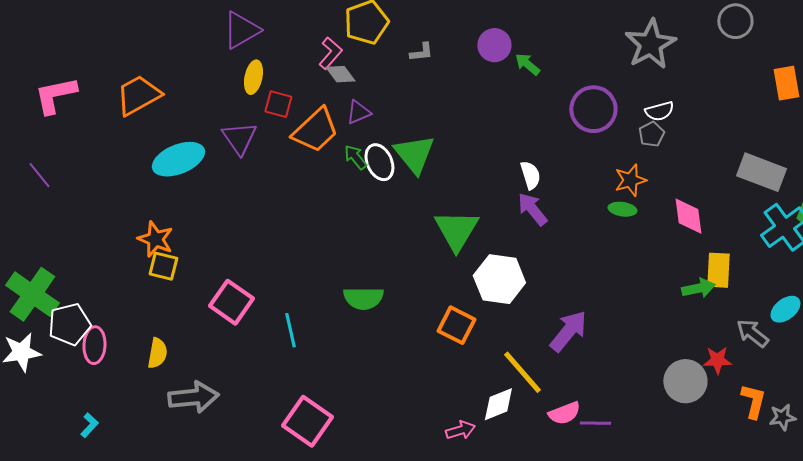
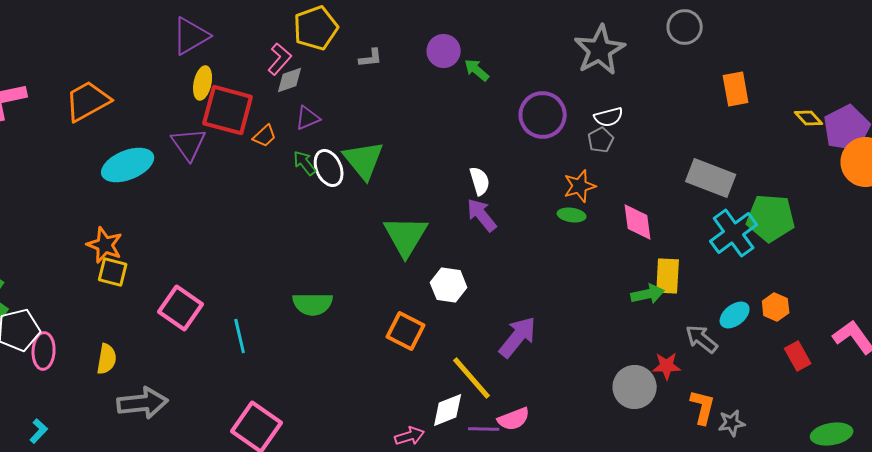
gray diamond: (340, 74) -> (290, 80), turned -72
red square: (278, 104) -> (228, 110), size x1.8
orange trapezoid: (315, 130) -> (265, 136), size x0.5
white hexagon: (499, 279) -> (449, 285), size x0.7
purple line: (595, 423) -> (484, 429), moved

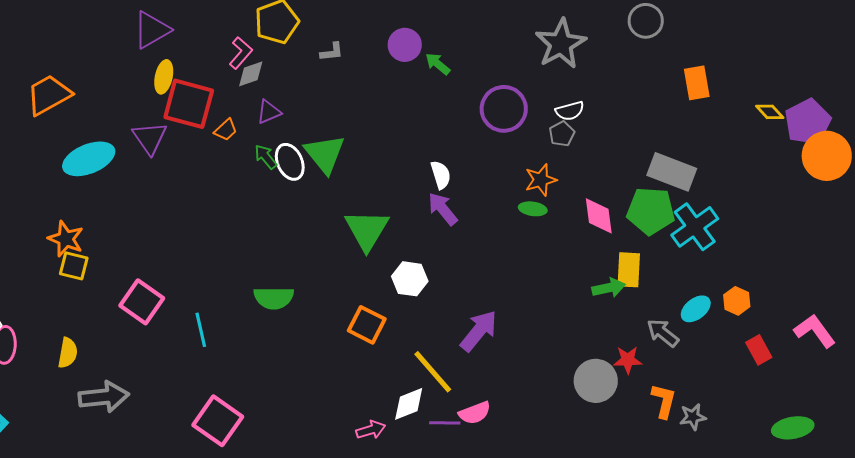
green pentagon: (771, 218) -> (651, 211), moved

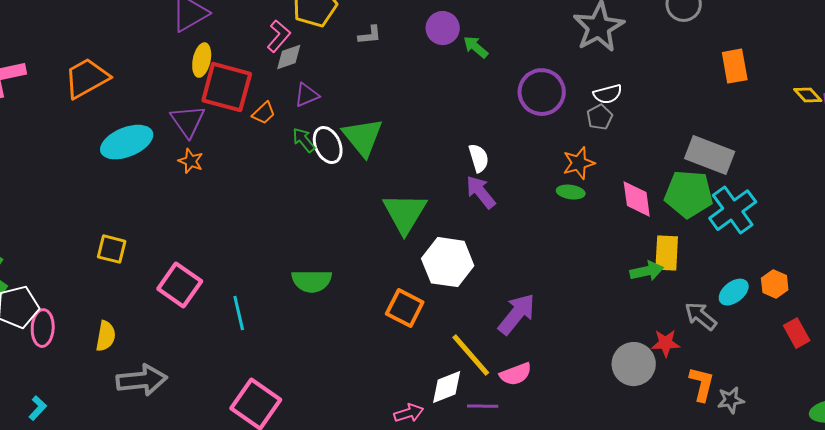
orange star: (66, 239) -> (191, 161), moved, size x0.7
white hexagon: (410, 279) -> (448, 262), size x1.4
pink semicircle: (475, 413) -> (516, 374), moved

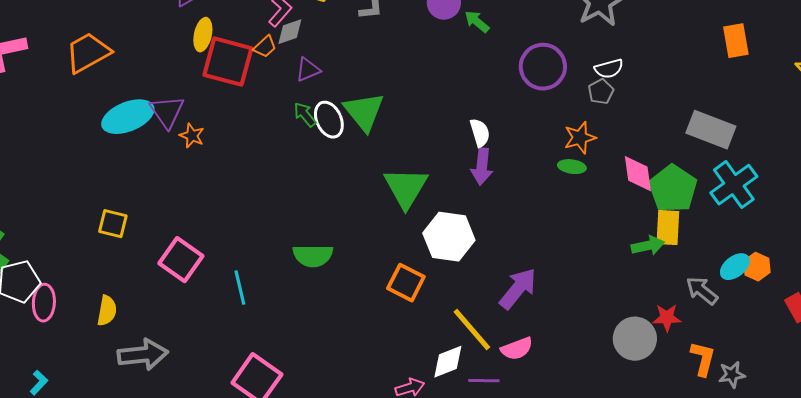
orange trapezoid: (264, 113) -> (265, 47), moved
purple triangle: (188, 121) -> (167, 112), moved
purple arrow: (481, 192) -> (482, 167), turned -135
green pentagon: (689, 194) -> (673, 189), moved, turned 30
orange hexagon: (775, 284) -> (757, 267), moved

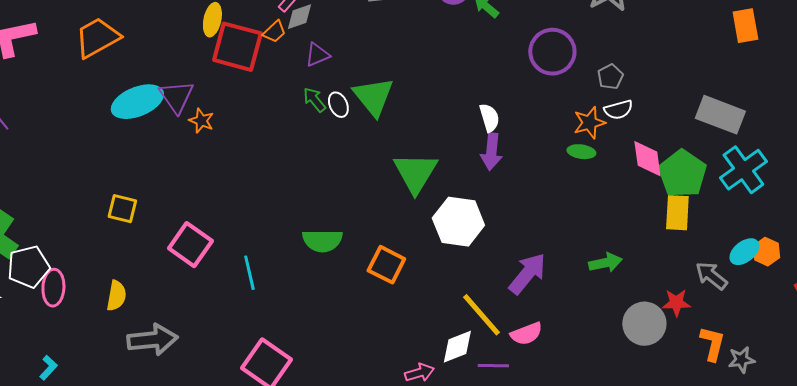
white semicircle: (609, 69) -> (618, 110), moved
white ellipse: (329, 120) -> (338, 105), size x0.7
green arrow: (648, 246) -> (605, 263), moved
orange square: (406, 283) -> (386, 265), moved

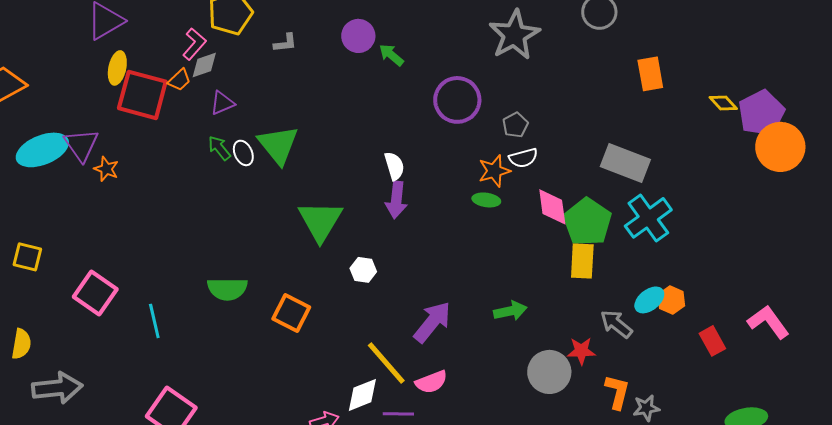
white hexagon: (458, 222) -> (363, 270), size x0.5

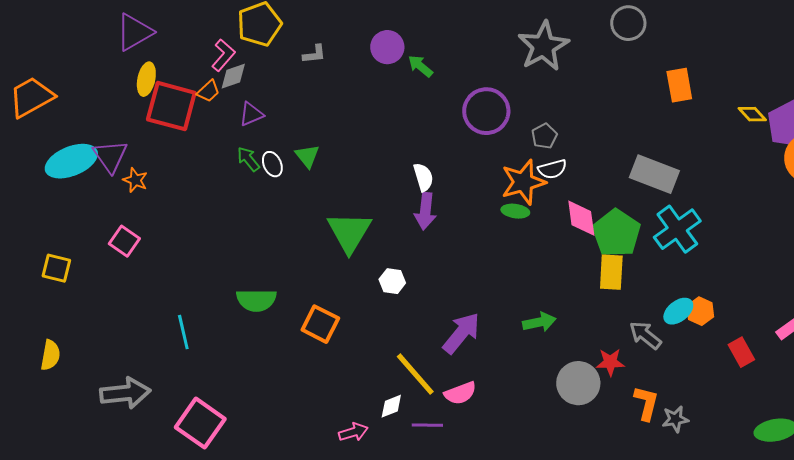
green triangle: (278, 145) -> (307, 156), size x0.6
orange star: (494, 171) -> (523, 182), size x1.4
pink square: (95, 293) -> (124, 241), moved, size x0.7
gray arrow: (57, 388) -> (125, 393), moved
white diamond: (362, 395) -> (391, 406), size x0.7

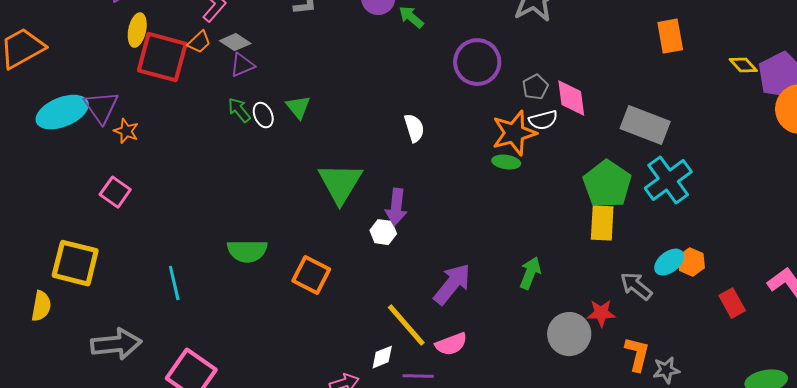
gray diamond: (233, 76) -> (235, 42), moved, turned 52
purple arrow: (425, 211) -> (396, 207), moved
pink diamond: (581, 218) -> (571, 98), moved
yellow square: (56, 268) -> (75, 263), moved, size x1.6
green arrow: (539, 322) -> (530, 273), turned -56

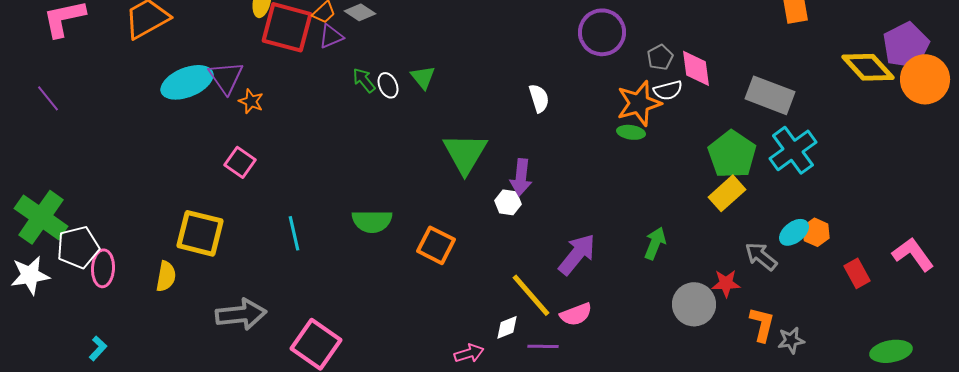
purple triangle: (242, 65) -> (331, 36), moved
yellow diamond: (743, 65) -> (868, 67), moved, size x1.8
yellow rectangle: (602, 223) -> (727, 193), turned 45
cyan line: (174, 283) -> (294, 233), moved

